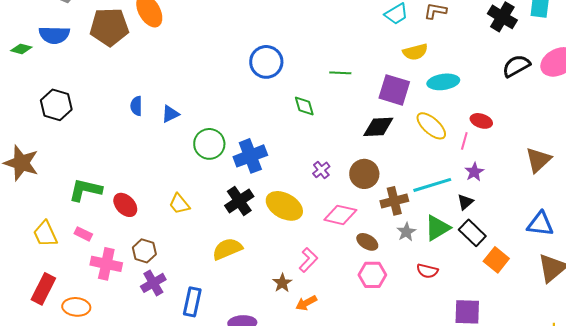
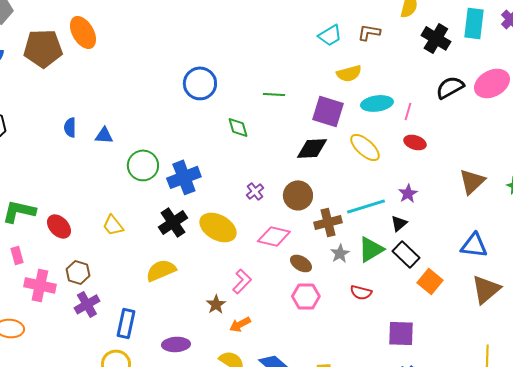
blue triangle: (170, 114) -> (104, 135), turned 30
pink line: (464, 141) -> (408, 111), moved
pink rectangle: (83, 234) -> (17, 255), turned 48

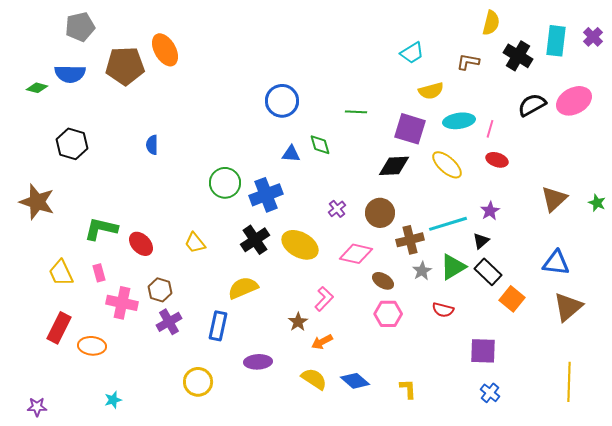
brown L-shape: (369, 32) -> (468, 62), moved
blue triangle: (104, 135) -> (291, 154), moved
blue rectangle: (126, 323) -> (218, 326), moved

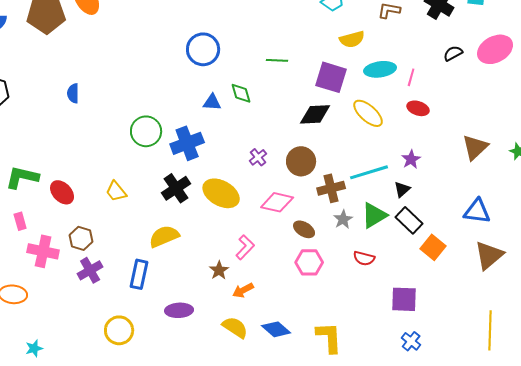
black semicircle: (532, 105) -> (453, 53), size x0.7
yellow L-shape: (408, 389) -> (329, 337), size x1.6

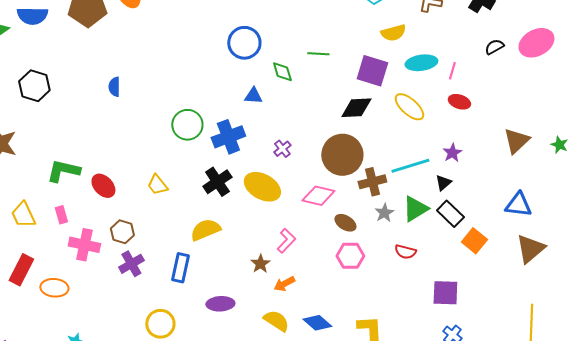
green diamond: (241, 93) -> (282, 72), moved
purple cross: (258, 157) -> (282, 149), moved
brown circle: (301, 161) -> (342, 155), size x1.4

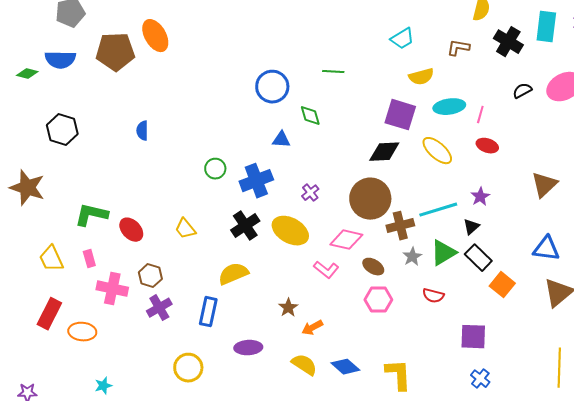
green line: (318, 54) -> (333, 72), moved
green circle: (187, 125) -> (215, 169), size x0.7
pink L-shape: (286, 241) -> (326, 270), moved, turned 85

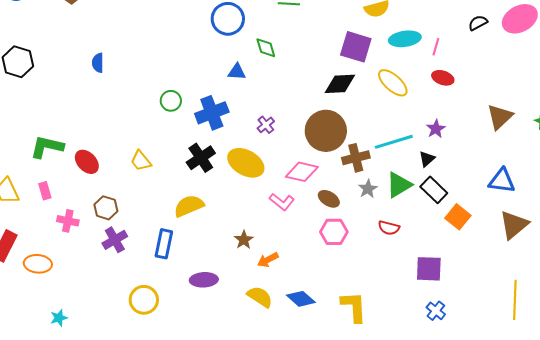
pink cross: (112, 289) -> (68, 221), size x0.7

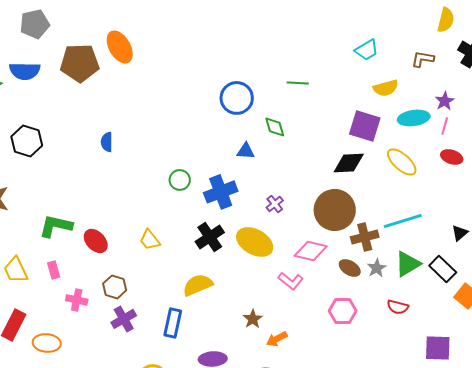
purple star: (436, 129) -> (445, 101), moved
black triangle: (427, 159) -> (460, 233), moved
brown ellipse: (329, 199) -> (350, 268), moved

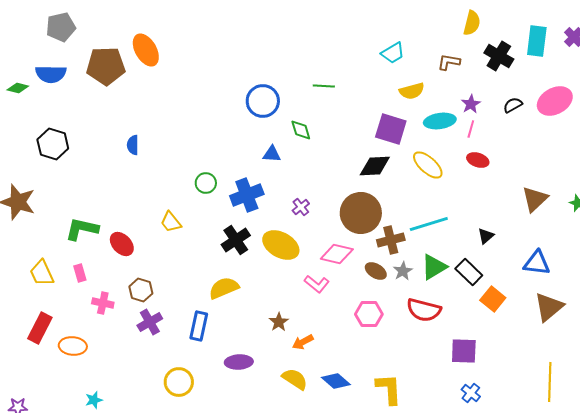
yellow trapezoid: (150, 240) -> (171, 222), moved
red semicircle: (398, 307) -> (424, 310), size x1.6

